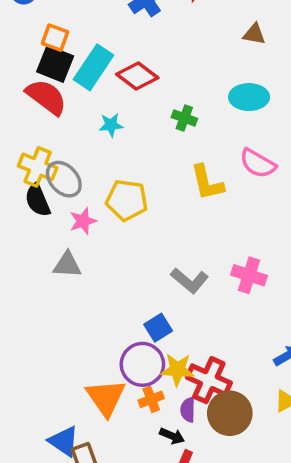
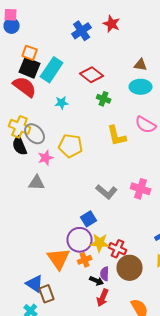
brown triangle: (254, 34) -> (141, 65), moved
red diamond: (137, 76) -> (92, 75), moved
red cross: (209, 380) -> (118, 249), size x0.7
purple semicircle: (188, 410) -> (105, 274), moved

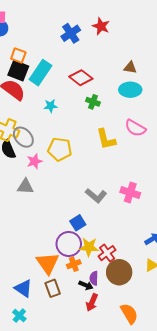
red cross: (118, 249) -> (107, 253), turned 30
brown rectangle: (47, 294) -> (53, 288), moved

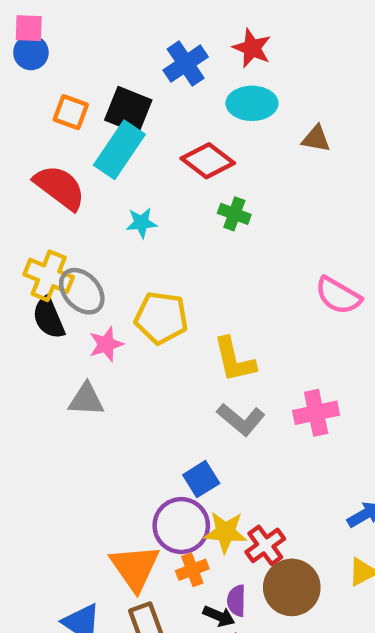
black square: (18, 71) -> (128, 110), moved
cyan ellipse: (130, 90) -> (252, 103), moved
pink semicircle: (135, 128) -> (338, 296), moved
yellow L-shape: (106, 139) -> (234, 360), moved
pink cross: (130, 193) -> (316, 413), turned -30

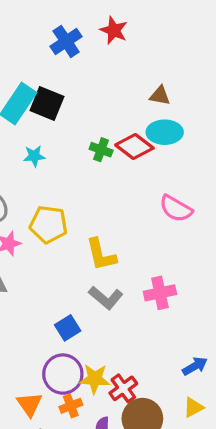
cyan ellipse: (252, 103) -> (165, 132), moved
black square: (128, 110) -> (47, 104), moved
red diamond: (208, 161) -> (134, 146), moved
blue square: (201, 479) -> (68, 328), moved
orange triangle: (135, 568) -> (29, 404), size x0.7

